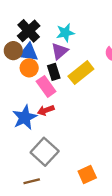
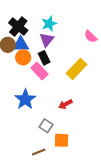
yellow rectangle: (81, 73) -> (76, 69), moved
red arrow: (46, 110) -> (65, 104), moved
gray square: (45, 152) -> (46, 126), size x0.6
orange square: (87, 174) -> (61, 140), moved, turned 35

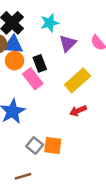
purple triangle: (47, 40) -> (68, 43), moved
red arrow: (65, 104) -> (78, 111), moved
orange square: (61, 140) -> (53, 145), moved

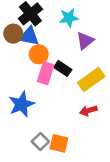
orange circle: (15, 61) -> (39, 54), moved
black rectangle: (40, 63) -> (63, 68), moved, turned -42
pink rectangle: (33, 79) -> (46, 73), turned 50

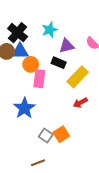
purple triangle: (85, 41) -> (67, 46), turned 35
black rectangle: (63, 68) -> (59, 63), moved
orange square: (59, 143) -> (61, 134), turned -35

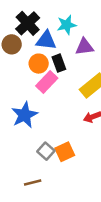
blue triangle: (20, 51) -> (46, 40), moved
black rectangle: (59, 63) -> (59, 63), moved, turned 40
pink rectangle: (39, 79) -> (47, 82), turned 30

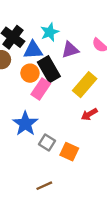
black rectangle: (59, 63) -> (49, 69), size x1.5
gray square: (46, 151) -> (47, 142), moved
orange square: (65, 152) -> (69, 152), turned -30

